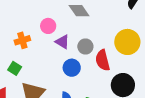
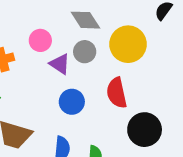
yellow circle: (127, 42) -> (128, 44), moved
gray circle: (85, 47) -> (85, 52), moved

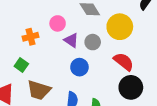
gray circle: (85, 52) -> (93, 42), moved
red semicircle: (117, 93) -> (124, 62), moved, turned 140

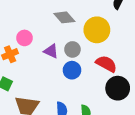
pink circle: (58, 23) -> (24, 38), moved
blue circle: (79, 67) -> (72, 70), moved

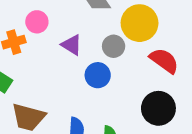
gray circle: (72, 49) -> (114, 46), moved
red semicircle: (106, 64) -> (164, 61), moved

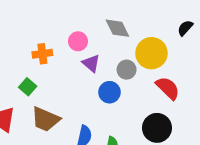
pink circle: (37, 22) -> (78, 41), moved

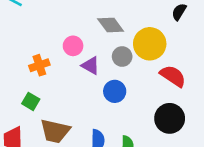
gray circle: (127, 70) -> (122, 57), moved

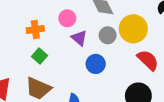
green square: (31, 101) -> (39, 56), moved

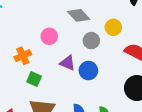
yellow circle: (133, 29) -> (113, 27), size x0.6
purple triangle: (79, 38) -> (68, 63), moved

